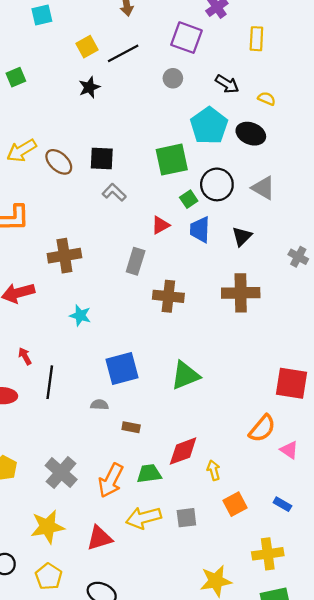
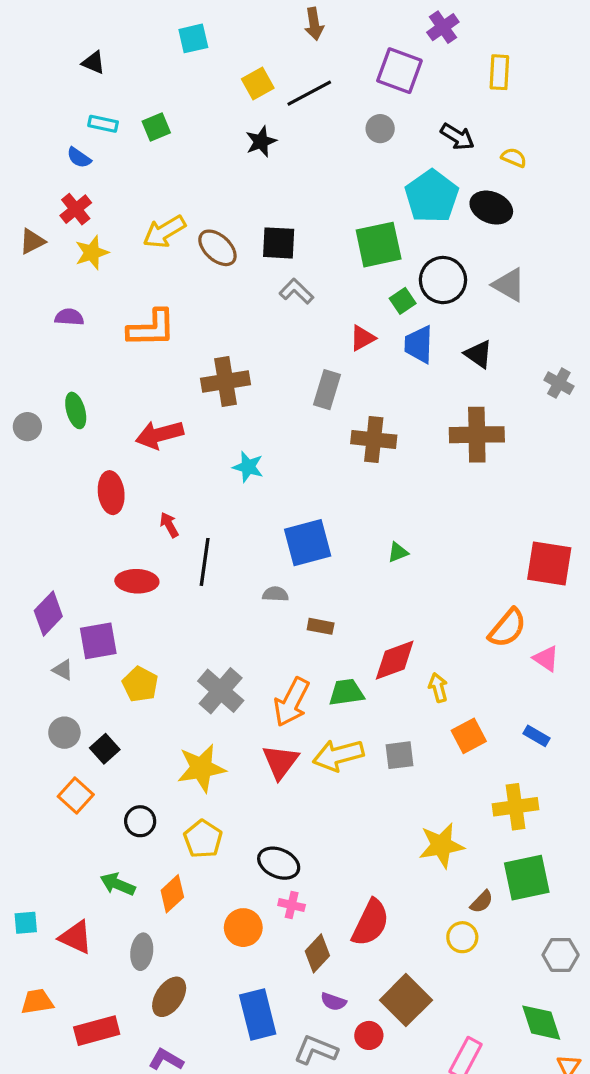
black triangle: (242, 236) -> (478, 354), turned -40
green triangle: (185, 375) -> (398, 552), size x0.5
red triangle: (99, 538) -> (280, 762), moved, turned -36

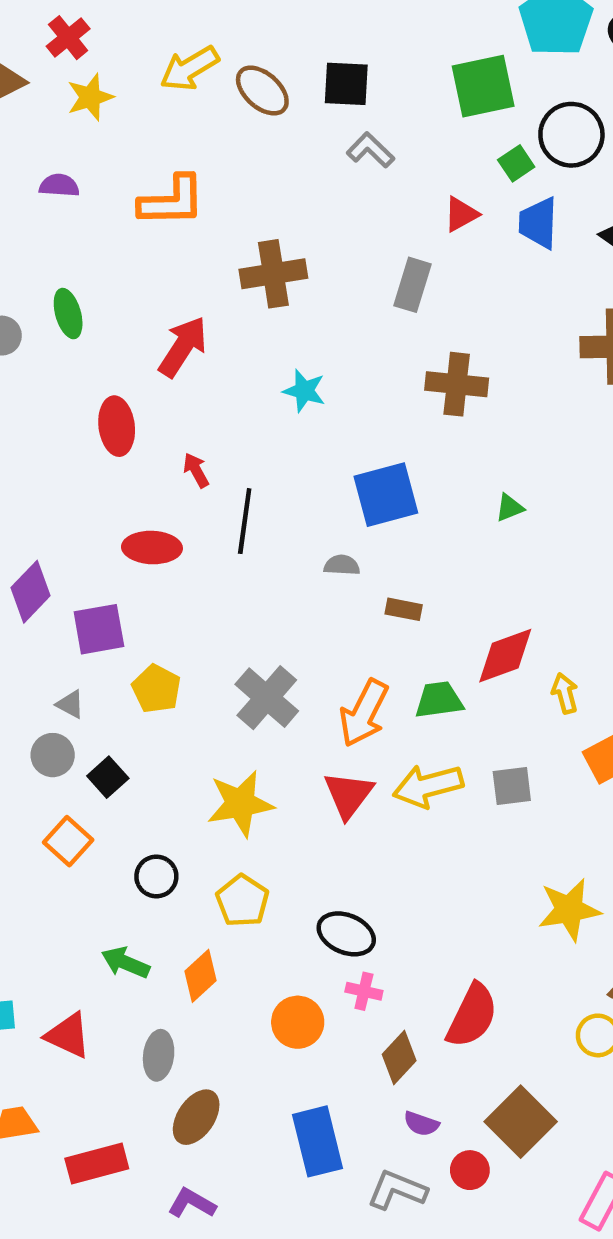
red arrow: (159, 435) -> (183, 347), turned 138
brown cross: (374, 439) -> (457, 384), moved
gray triangle: (63, 670) -> (70, 704), moved

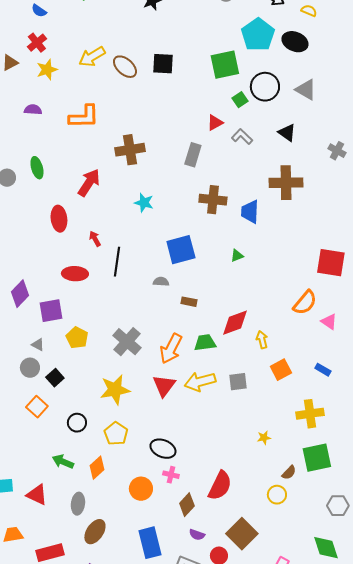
gray L-shape: (371, 150) -> (242, 137), moved
blue trapezoid: (538, 223) -> (250, 212), moved
yellow star: (569, 910) -> (264, 438), size x0.5

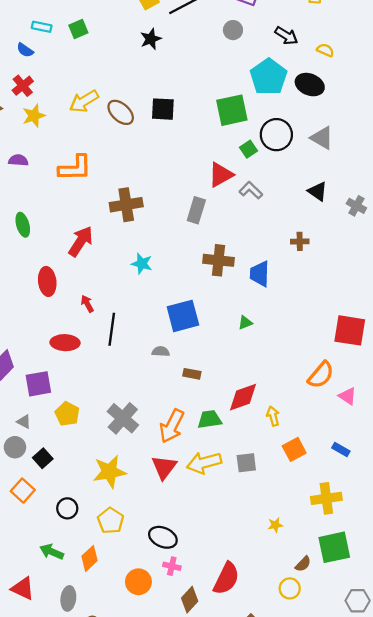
red triangle: (215, 123) -> (221, 175), size x1.4
black triangle: (287, 133) -> (318, 191), moved
brown cross: (286, 183) -> (300, 241), size x0.5

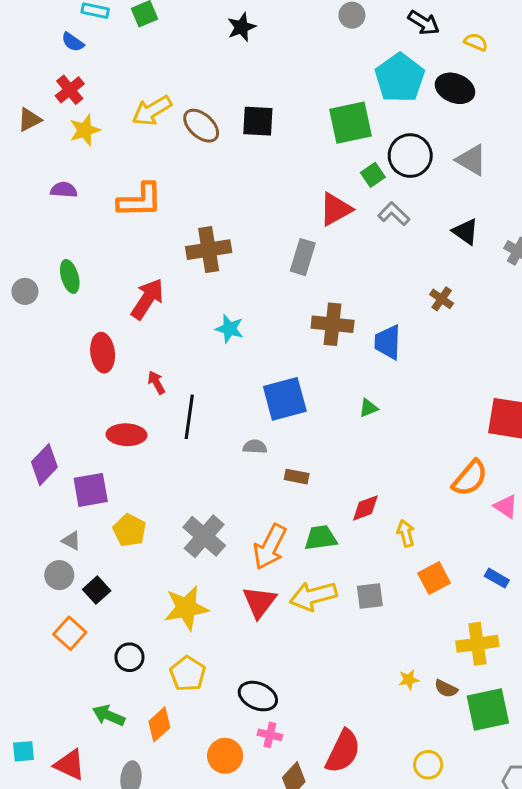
gray L-shape: (251, 190) -> (394, 214), moved
brown cross: (300, 241) -> (442, 299), turned 36
red diamond: (243, 397) -> (365, 508), size x0.7
brown semicircle: (303, 564) -> (446, 689), moved, turned 72

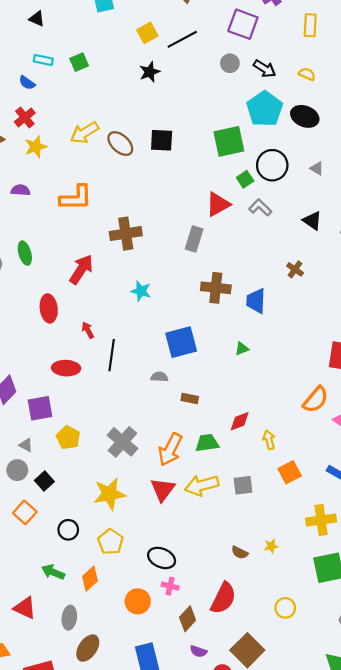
black arrow: (424, 23) -> (265, 69), moved
yellow semicircle: (476, 42) -> (307, 74), moved
gray triangle: (471, 160) -> (317, 168), size x0.6
brown semicircle: (446, 689) -> (240, 553), moved

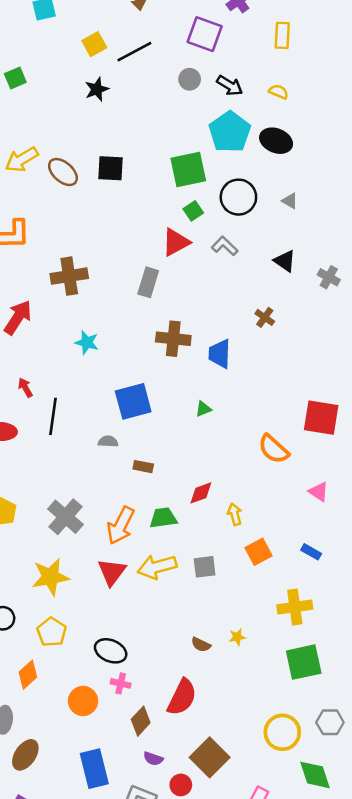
green square: (245, 179) -> (193, 211), moved
orange semicircle: (316, 400) -> (274, 449), moved, turned 92
yellow circle: (285, 608) -> (282, 732), moved, size x1.5

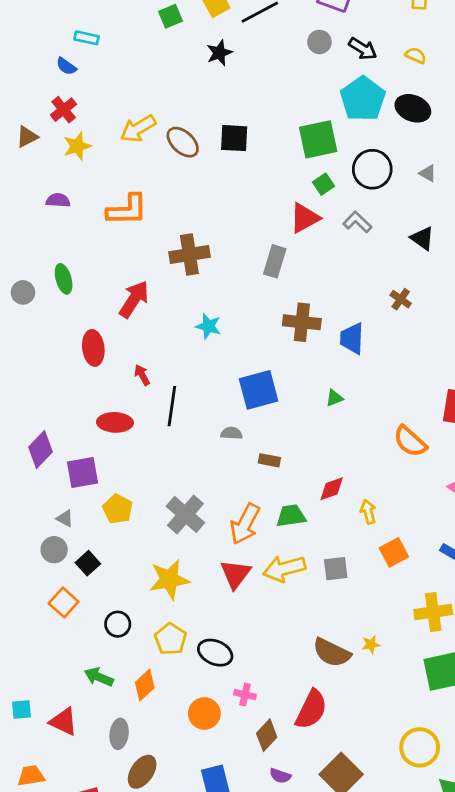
green square: (15, 78) -> (171, 16), moved
brown semicircle: (201, 645) -> (332, 653), size x1.8
black ellipse: (111, 651) -> (215, 653), moved

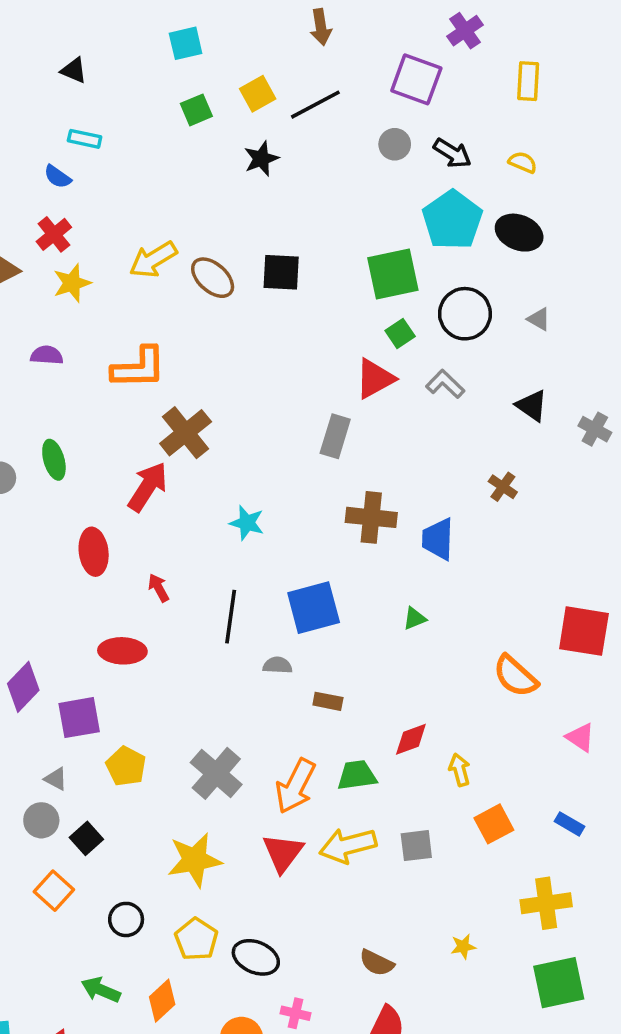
brown cross: (189, 255) -> (186, 433), moved, turned -30
black line: (172, 406) -> (231, 617), moved
brown semicircle: (332, 653) -> (377, 963), moved, size x0.7

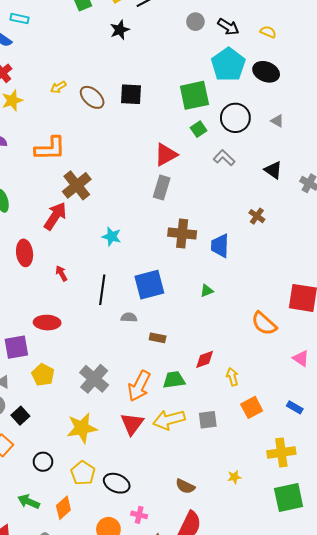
yellow arrow: (153, 260) -> (58, 87), size x0.6
red triangle: (375, 379) -> (166, 155), moved
red ellipse: (122, 651) -> (47, 323), moved

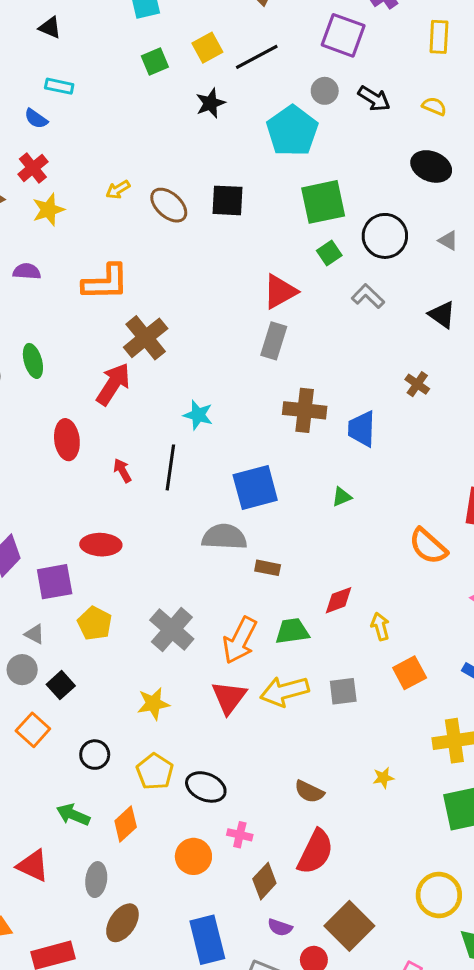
cyan pentagon: (228, 65) -> (292, 131), moved
black line: (102, 290) -> (170, 467), moved
gray semicircle: (129, 317) -> (224, 537), size x1.8
yellow star: (82, 428) -> (153, 704), size x0.7

